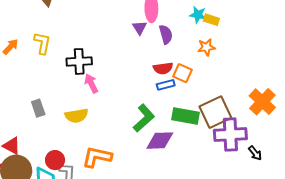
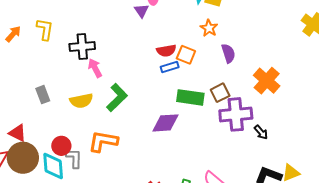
purple semicircle: (166, 34) -> (228, 53), moved
orange star: (206, 47) -> (209, 28), turned -30
brown square: (215, 112) -> (220, 93), size x0.6
green L-shape: (144, 118) -> (117, 98), moved

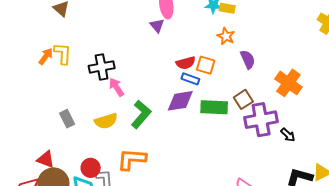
orange arrow: (13, 34) -> (46, 56), moved
blue rectangle: (170, 67) -> (190, 79), turned 42
purple diamond: (165, 123) -> (180, 101), moved

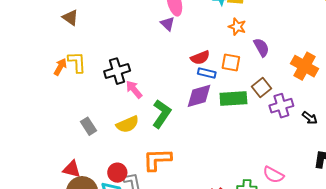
orange square: (206, 65) -> (231, 63), moved
purple cross: (261, 120) -> (281, 106), size x0.7

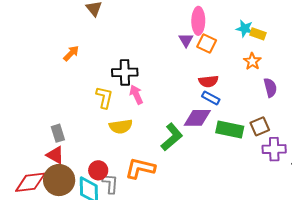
yellow L-shape: (77, 62) -> (104, 97), moved
orange square: (231, 63) -> (207, 44), moved
green L-shape: (162, 114) -> (172, 137), moved
gray rectangle: (89, 126) -> (58, 133), moved

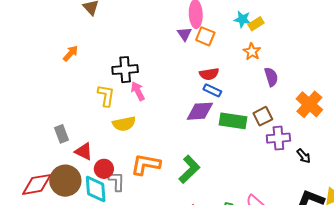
yellow rectangle: (258, 34) -> (256, 24), turned -49
green L-shape: (172, 137) -> (189, 169), moved
red triangle: (55, 155) -> (84, 151), moved

